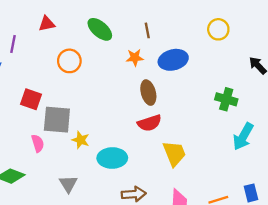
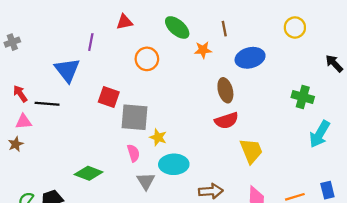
orange star: (135, 58) -> (203, 50), moved
pink semicircle: (38, 143) -> (133, 153), moved
cyan ellipse: (112, 158) -> (174, 164), moved

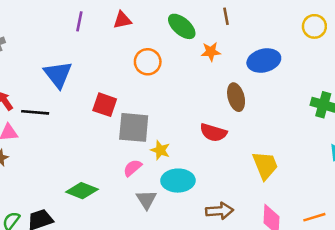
brown line: (224, 29) -> (226, 16), moved
purple line: (91, 42) -> (79, 21), moved
red semicircle: (227, 121) -> (213, 133), moved, turned 35
pink semicircle: (133, 153) -> (132, 168), turned -114

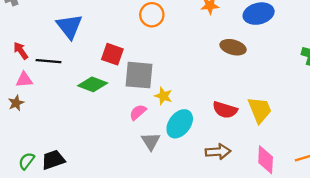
brown ellipse: (236, 97) -> (233, 47), turned -60
red semicircle: (213, 133) -> (225, 110), moved
cyan ellipse: (178, 181) -> (180, 124), turned -52
green diamond: (82, 191) -> (93, 84), moved

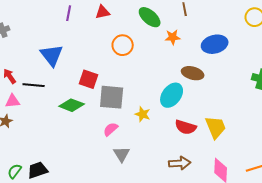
yellow star: (163, 96) -> (143, 114), moved
cyan ellipse: (180, 124) -> (172, 95), moved

